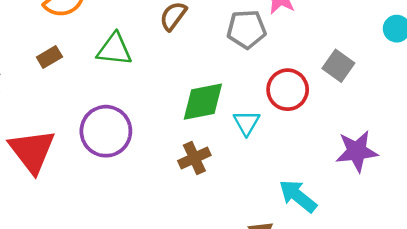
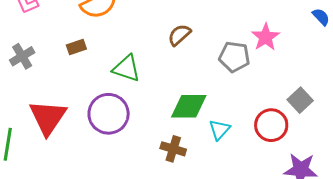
green triangle: (114, 49) -> (126, 68), moved
red circle: (288, 90) -> (271, 125), moved
brown cross: (194, 158) -> (173, 149), turned 30

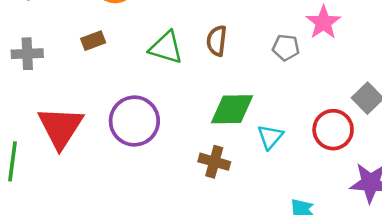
brown semicircle: (179, 35) -> (217, 41), moved, turned -40
gray cross: (22, 56) -> (27, 54), turned 30
gray pentagon: (234, 57) -> (286, 48), size x0.7
green triangle: (126, 68) -> (166, 48), moved

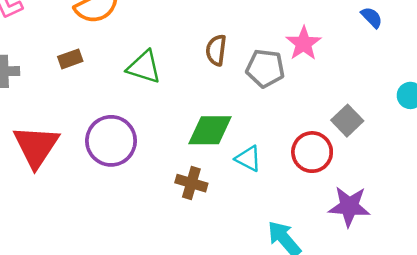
brown semicircle: (217, 41) -> (216, 50), moved
gray pentagon: (286, 48) -> (265, 68), size x1.4
cyan triangle: (270, 137) -> (248, 159), turned -44

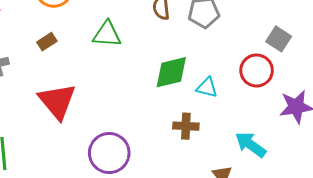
purple circle: (111, 141) -> (109, 153), moved
red triangle: (36, 146) -> (57, 101), moved
brown cross: (191, 183) -> (186, 126), moved

